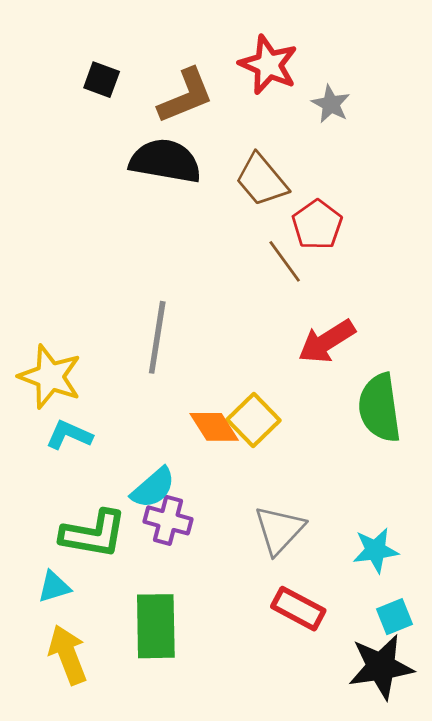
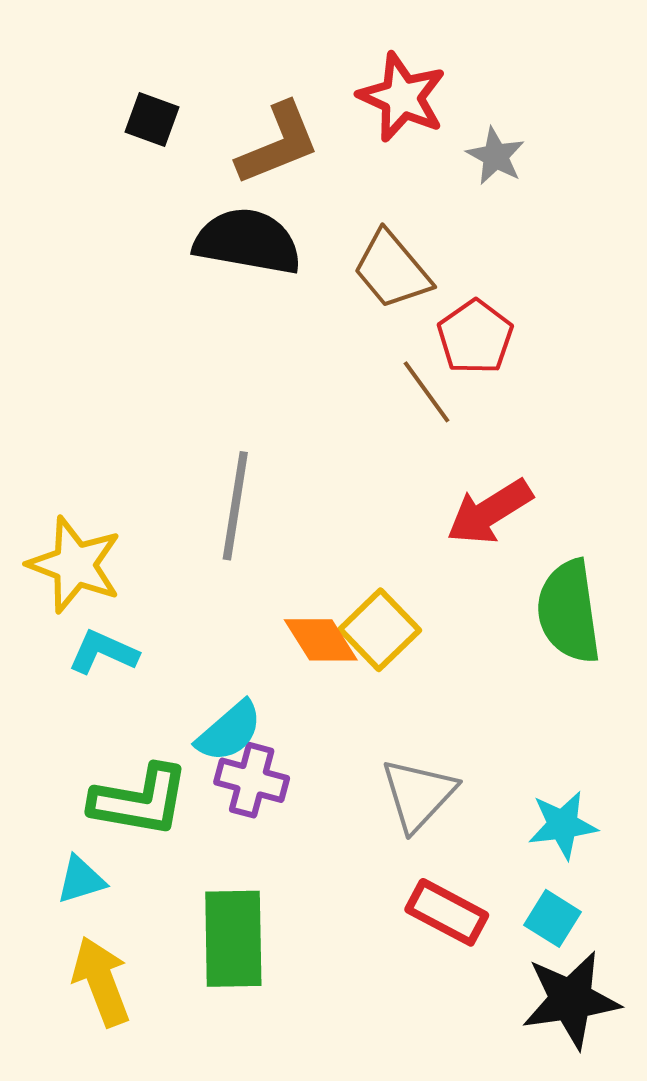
cyan square: (395, 617) -> (552, 918), moved, turned -36

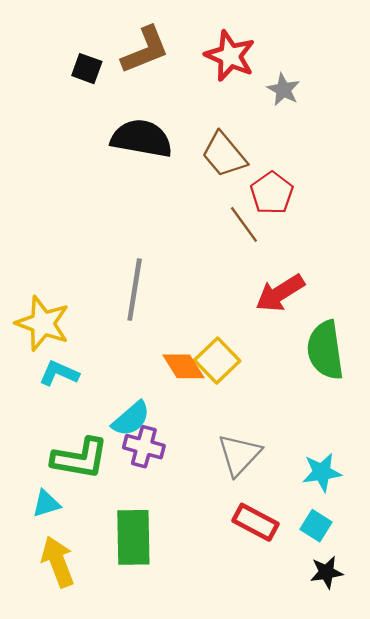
brown L-shape: (278, 144) -> (145, 50), moved
black star: (571, 1000) -> (326, 572), size x0.6

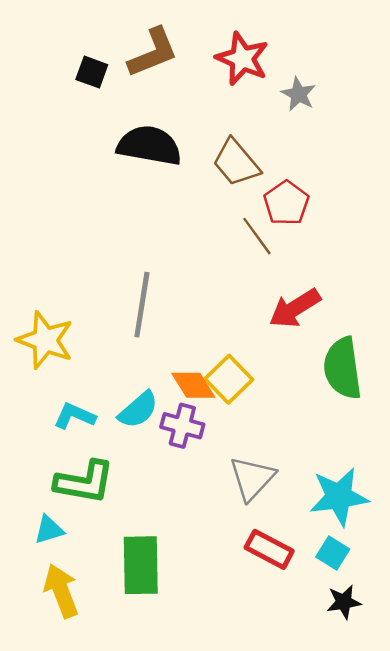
cyan L-shape: (59, 373) -> (75, 416), moved
cyan semicircle: (131, 419) -> (138, 410), moved
purple cross: (144, 447) -> (182, 426), moved
cyan star: (322, 472) -> (339, 497), size x1.4

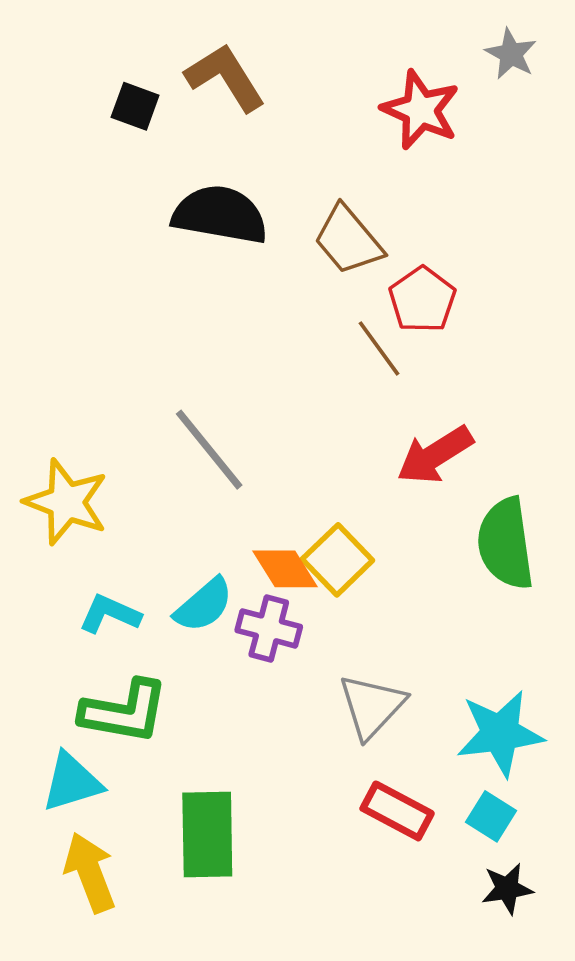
brown L-shape: (153, 53) -> (225, 77), turned -100
red star: (242, 59) -> (421, 110), moved
gray star: (299, 94) -> (511, 54), moved
gray line: (142, 305) -> (209, 450), turned -48
cyan triangle: (49, 530) -> (72, 782), size x1.4

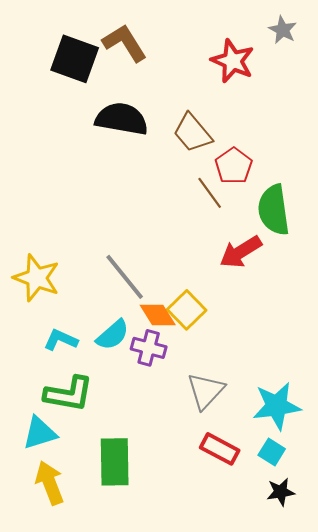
black square: (135, 106) -> (75, 59), size x1.8
gray line: (209, 450) -> (125, 277), moved
green semicircle: (505, 544) -> (274, 210), moved

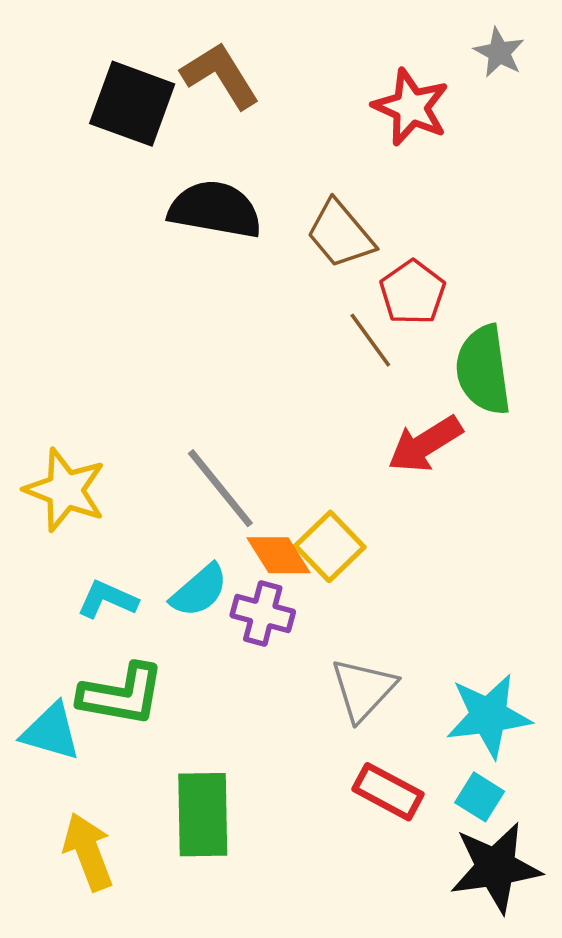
cyan triangle: (40, 433) -> (51, 732), moved, turned 33
black star: (281, 492) -> (496, 868), size x1.8

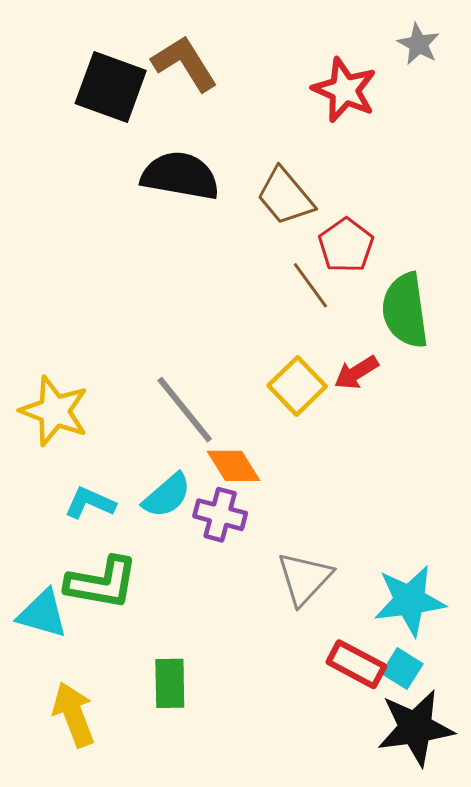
red arrow: (425, 444) -> (356, 373), size x0.7
yellow square: (330, 546) -> (297, 386), moved
red rectangle: (388, 792) -> (356, 664), moved
green rectangle: (203, 815) -> (170, 683), size x0.7

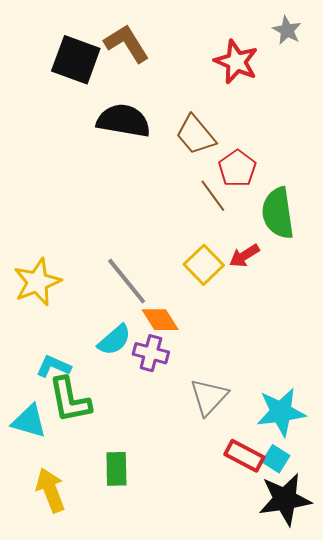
yellow star: (54, 411) -> (37, 282), turned 30
cyan L-shape: (90, 503) -> (54, 366), moved
green L-shape: (102, 583) -> (70, 400), turned 69

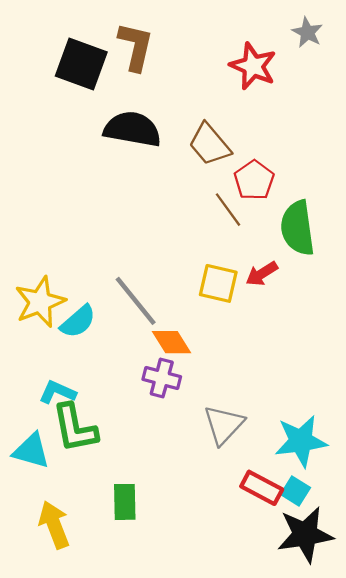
brown L-shape: (127, 43) -> (136, 47), turned 45
yellow square: (204, 265) -> (218, 283), turned -33
cyan semicircle: (114, 340) -> (78, 321), moved

